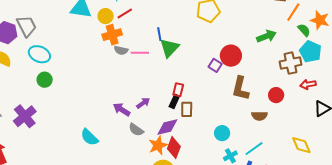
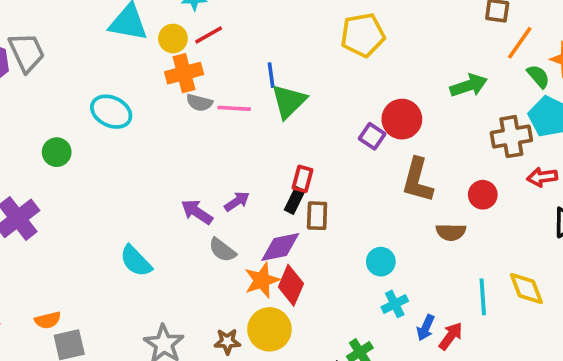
cyan ellipse: (39, 54) -> (111, 112), moved
cyan line: (254, 149) -> (483, 297), moved, turned -60

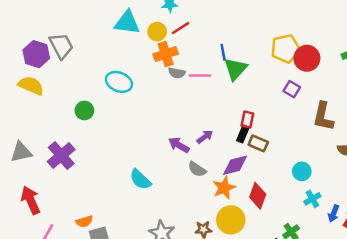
yellow pentagon: (363, 35) -> (285, 49), moved
red circle: (402, 119) -> (307, 58), moved
brown rectangle: (317, 216) -> (258, 143), turned -66
red diamond: (291, 285) -> (258, 196), moved

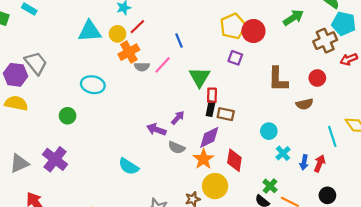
green triangle: (236, 69) -> (200, 77), moved
pink line: (200, 75) -> (163, 65), turned -36
purple square: (292, 89) -> (235, 58), moved

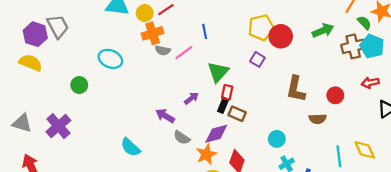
brown cross: (325, 41) -> (353, 46), moved
purple arrow: (178, 118) -> (191, 98), moved
gray triangle: (19, 163) -> (22, 123), turned 30

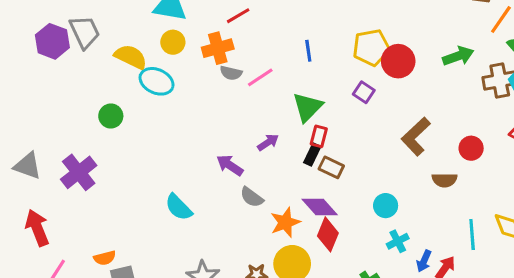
yellow circle: (145, 13) -> (173, 42), moved
blue line: (205, 31) -> (308, 51), moved
yellow semicircle: (31, 63) -> (131, 57), moved
brown L-shape: (296, 89) -> (416, 136), turned 32
purple diamond: (216, 134) -> (320, 207), moved, turned 60

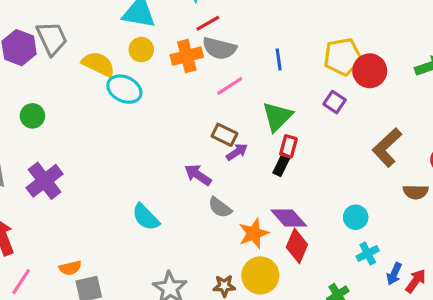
gray semicircle: (231, 73) -> (219, 48), moved, size x1.5
green circle: (111, 116) -> (32, 116), moved
brown rectangle: (331, 167) -> (224, 135), moved

